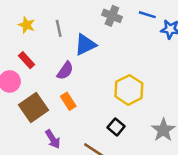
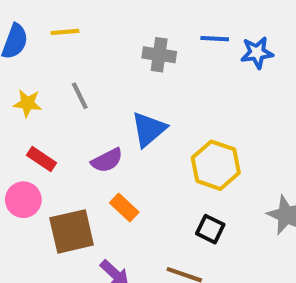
blue triangle: (85, 45) -> (149, 129), moved
purple semicircle: (65, 71) -> (107, 160), turned 42
brown square: (33, 108) -> (72, 231), turned 36

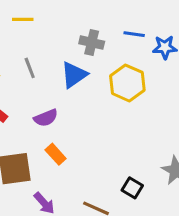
blue triangle: (149, 129) -> (74, 75), moved
yellow hexagon: (216, 165) -> (127, 83), moved
black square: (210, 229) -> (132, 188), moved

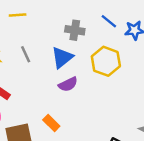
blue line: (134, 34) -> (109, 21), turned 35
purple semicircle: (46, 118) -> (68, 84), moved

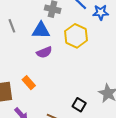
blue triangle: (62, 57) -> (41, 30), turned 36

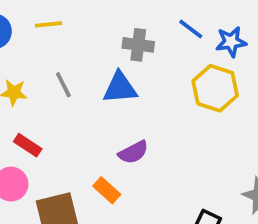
yellow hexagon: (76, 36) -> (215, 88), moved
purple semicircle: (44, 52) -> (133, 152), moved

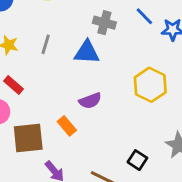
gray line: (63, 85) -> (46, 44), turned 36
yellow hexagon: (215, 88) -> (150, 85), moved

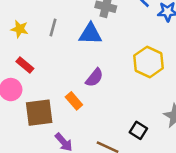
purple semicircle: (90, 101) -> (94, 78), turned -30

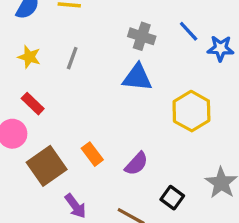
blue triangle: (90, 34) -> (137, 78), moved
purple semicircle: (94, 78) -> (136, 164), moved
brown square: (39, 113) -> (47, 166), turned -32

